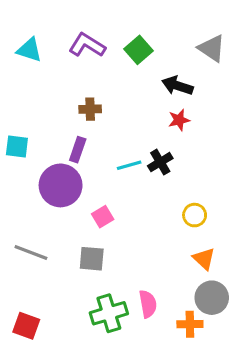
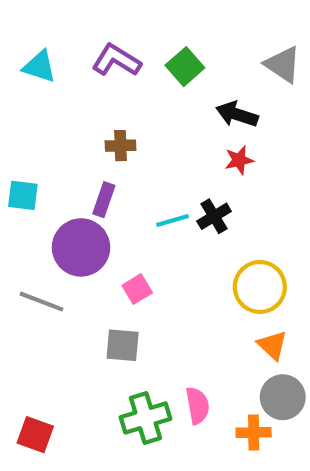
yellow circle: (195, 215) -> (260, 287), size x1.6
gray line: (31, 252) -> (42, 302), moved

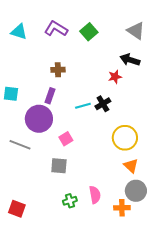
black arrow: (237, 114) -> (130, 60), moved
green cross: (145, 418) -> (70, 201), size x0.6

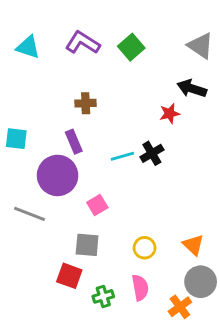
purple rectangle: (50, 96) -> (74, 142), turned -42
yellow circle: (125, 138) -> (145, 248), moved, size x0.6
orange cross: (122, 208) -> (180, 307), turned -35
red square: (17, 209) -> (69, 276), moved

